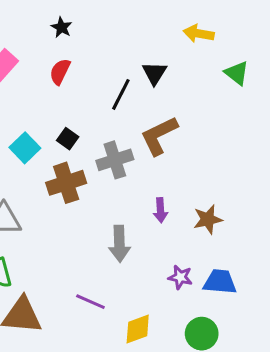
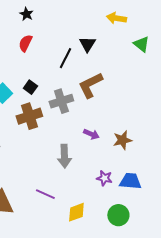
purple arrow: (161, 210) -> (91, 134), turned -63

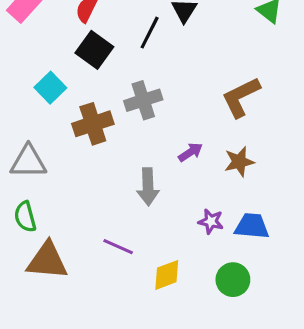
brown L-shape: (90, 85) -> (241, 97), moved
black square: (30, 87) -> (94, 50), moved, size x1.6
purple arrow: (91, 134) -> (190, 152), turned -56

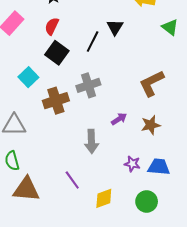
purple line: (118, 247) -> (72, 180), turned 30

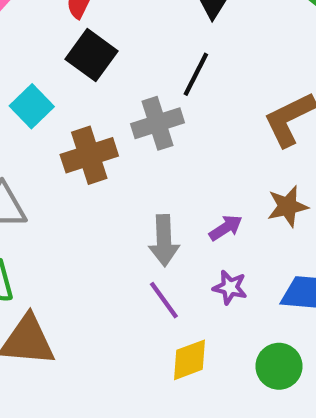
black line: (93, 41) -> (196, 74), moved
purple arrow: (119, 119) -> (226, 228), moved
purple star: (132, 164) -> (230, 287), moved
purple line: (72, 180) -> (164, 300), moved

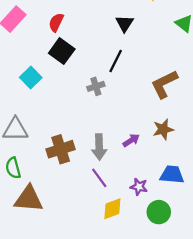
gray cross: (157, 123) -> (96, 86), size x0.7
brown cross: (89, 155) -> (61, 149), moved
purple star: (230, 287) -> (139, 187), moved

